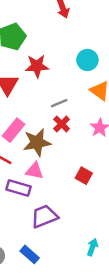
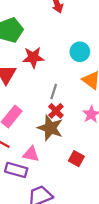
gray line: (59, 103) -> (54, 92), turned -49
brown star: (37, 142) -> (50, 128), moved, turned 30

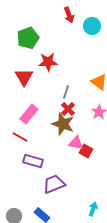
cyan circle: (80, 52) -> (92, 26), moved
pink triangle: (31, 154) -> (76, 143), moved

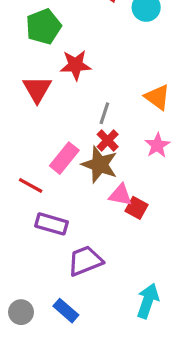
pink rectangle: (29, 114) -> (64, 158), moved
cyan arrow: (93, 209) -> (148, 301), size x1.5

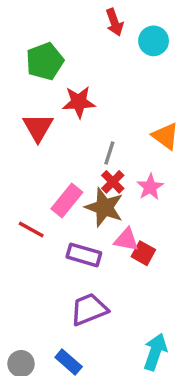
pink star: (157, 145) -> (150, 187), moved
purple rectangle: (51, 224) -> (84, 255), moved

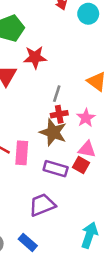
red cross: (113, 182) -> (59, 114), turned 35
pink rectangle: (67, 201) -> (22, 153), moved, turned -35
pink triangle: (126, 240) -> (87, 149), moved
purple rectangle: (84, 255) -> (56, 169), moved

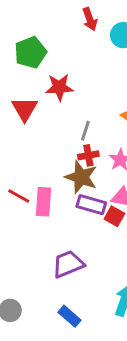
purple rectangle: (56, 169) -> (91, 205), moved
blue rectangle: (28, 242) -> (70, 316), moved

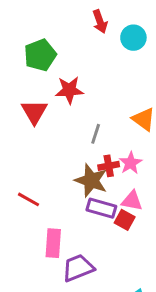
red cross: (88, 155) -> (109, 166), moved
pink rectangle: (43, 202) -> (53, 243), moved

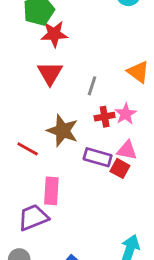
red star: (69, 90) -> (54, 34), moved
red triangle: (34, 112) -> (50, 73), moved
brown star: (91, 180) -> (63, 131), moved
purple trapezoid: (78, 268) -> (33, 217), moved

